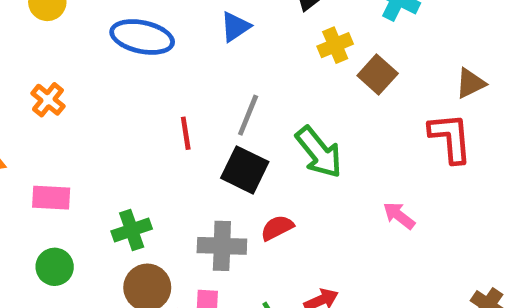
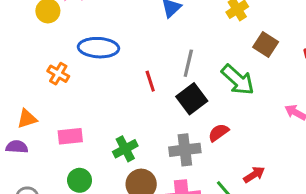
blue ellipse: (142, 37) -> (98, 48), moved
brown square: (378, 74) -> (266, 45), moved
black square: (245, 170) -> (192, 99), turned 36

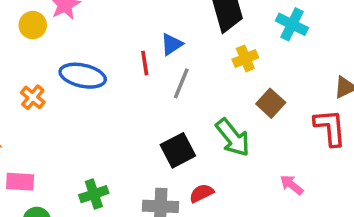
gray line: (188, 63) -> (181, 83), moved
red line: (150, 81) -> (145, 63), moved
pink rectangle: (70, 136) -> (20, 182), moved

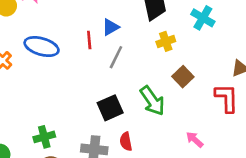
red semicircle: (201, 193) -> (126, 141), turned -78

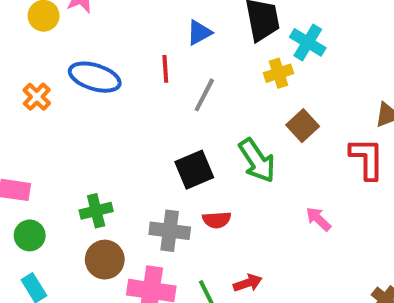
cyan cross: (203, 18) -> (308, 42), moved
blue triangle: (111, 27) -> (199, 33), moved
red semicircle: (126, 141) -> (217, 220), turned -84

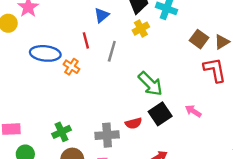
yellow cross: (278, 73) -> (141, 29), moved
orange cross: (37, 97) -> (71, 67), moved
brown square: (303, 126) -> (199, 39), moved
black square: (194, 170) -> (160, 114), moved

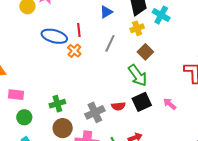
brown square: (199, 39) -> (145, 52), moved
red line: (86, 40) -> (79, 30), moved
gray cross: (107, 135) -> (95, 112), turned -30

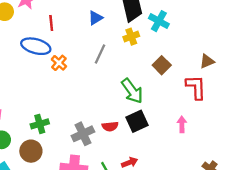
red line: (79, 30) -> (51, 23), moved
brown square: (145, 52) -> (162, 65), moved
pink arrow: (170, 104) -> (182, 124), moved, turned 48
brown circle: (63, 128) -> (31, 151), moved

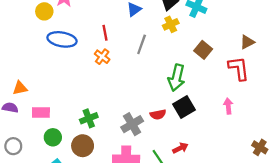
red line: (51, 23) -> (105, 33), moved
blue ellipse: (36, 46) -> (62, 39), moved
green arrow: (132, 91) -> (176, 78), turned 55

